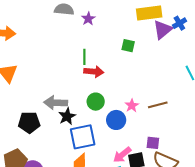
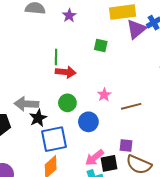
purple star: (88, 19) -> (69, 16), moved
pink star: (132, 106) -> (104, 95), moved

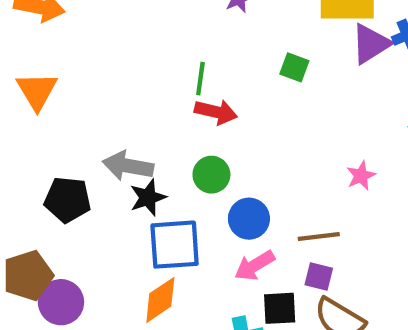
pink star: (104, 95) -> (361, 176), moved
brown line: (131, 106) -> (319, 237), moved
pink arrow: (95, 158) -> (255, 266), moved

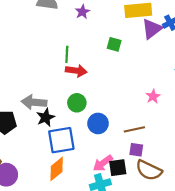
pink arrow: (255, 266) -> (103, 163), moved

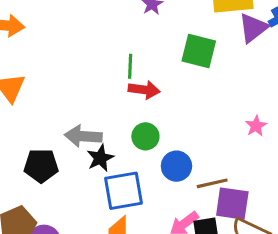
green square: (114, 44) -> (199, 51), size x1.6
brown line: (134, 129) -> (212, 183), moved
purple square: (136, 150) -> (232, 204), size x1.6

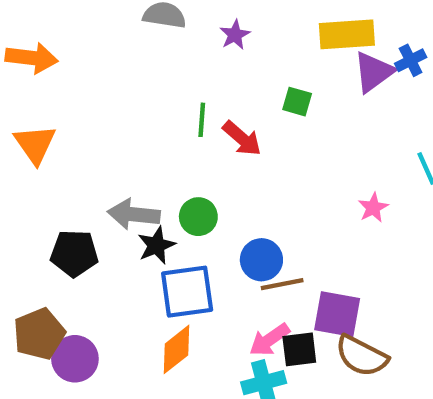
green square: (199, 51) -> (297, 102), size x0.6
red arrow: (144, 90) -> (242, 138), moved, turned 32
green circle: (145, 136) -> (198, 217), moved
brown line: (212, 183) -> (282, 284), moved

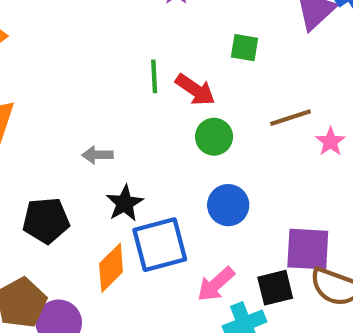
gray arrow: (134, 214) -> (97, 155), moved, size x0.6
green circle: (198, 217) -> (214, 137), moved
brown line: (282, 284) -> (290, 118), moved
pink arrow: (269, 340) -> (216, 284), moved
orange diamond: (176, 349) -> (111, 268), moved

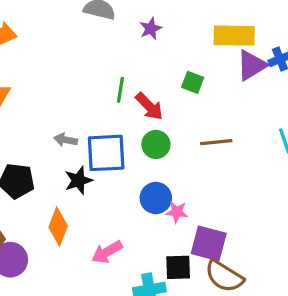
pink star: (330, 142) -> (177, 212), moved, turned 30
blue square: (160, 245) -> (106, 153), moved
orange diamond: (111, 268) -> (58, 227), turned -36
pink arrow: (216, 284) -> (107, 252), moved

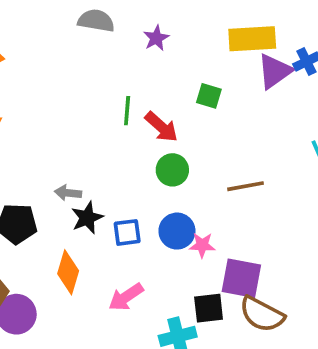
gray arrow: (66, 140) -> (68, 193), moved
brown line: (216, 142) -> (245, 186), moved
blue square: (106, 153) -> (127, 232), moved, size x0.6

